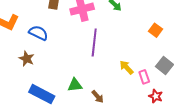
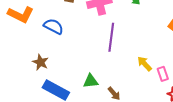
brown star: (27, 59) -> (40, 62), moved

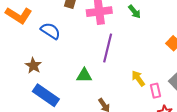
green triangle: (91, 81) -> (84, 75), moved

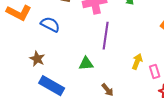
yellow arrow: (138, 78) -> (137, 61), turned 63

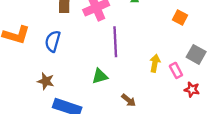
blue semicircle: (50, 24) -> (53, 41), turned -90

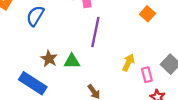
orange square: (180, 18) -> (147, 14), moved
brown star: (46, 81) -> (49, 59), moved

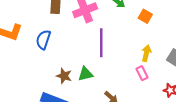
yellow arrow: (128, 63) -> (146, 53), moved
pink rectangle: (147, 75) -> (142, 73), moved

